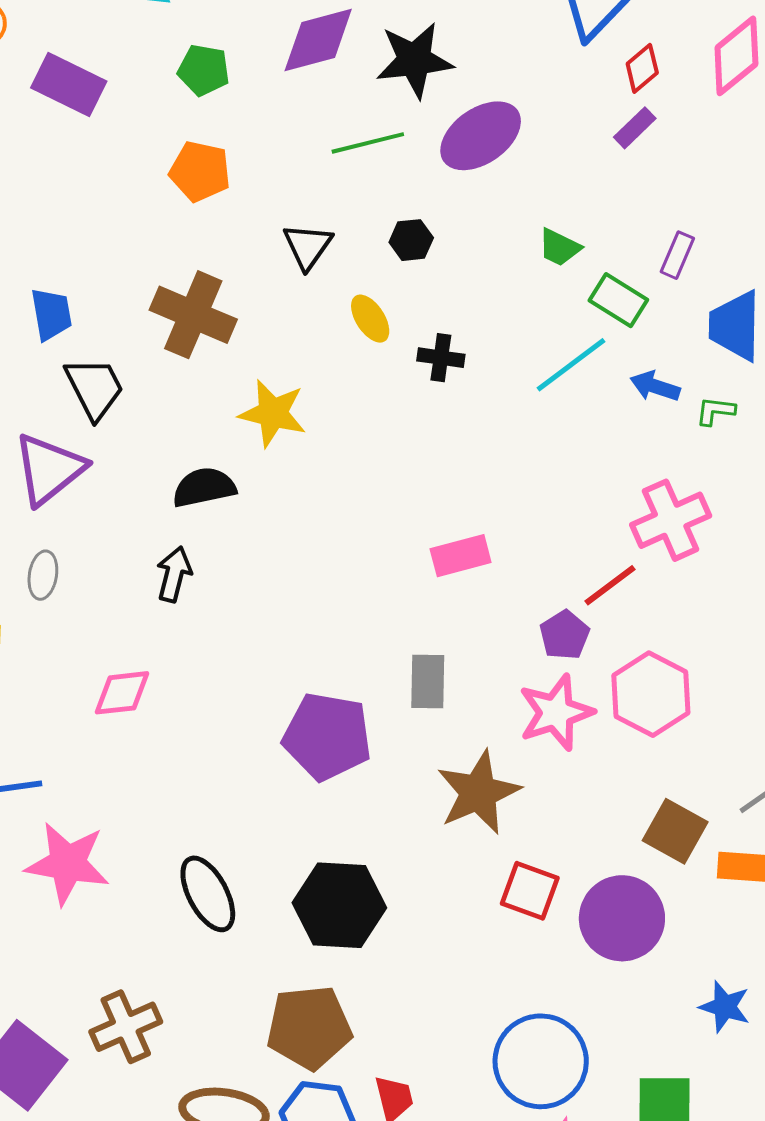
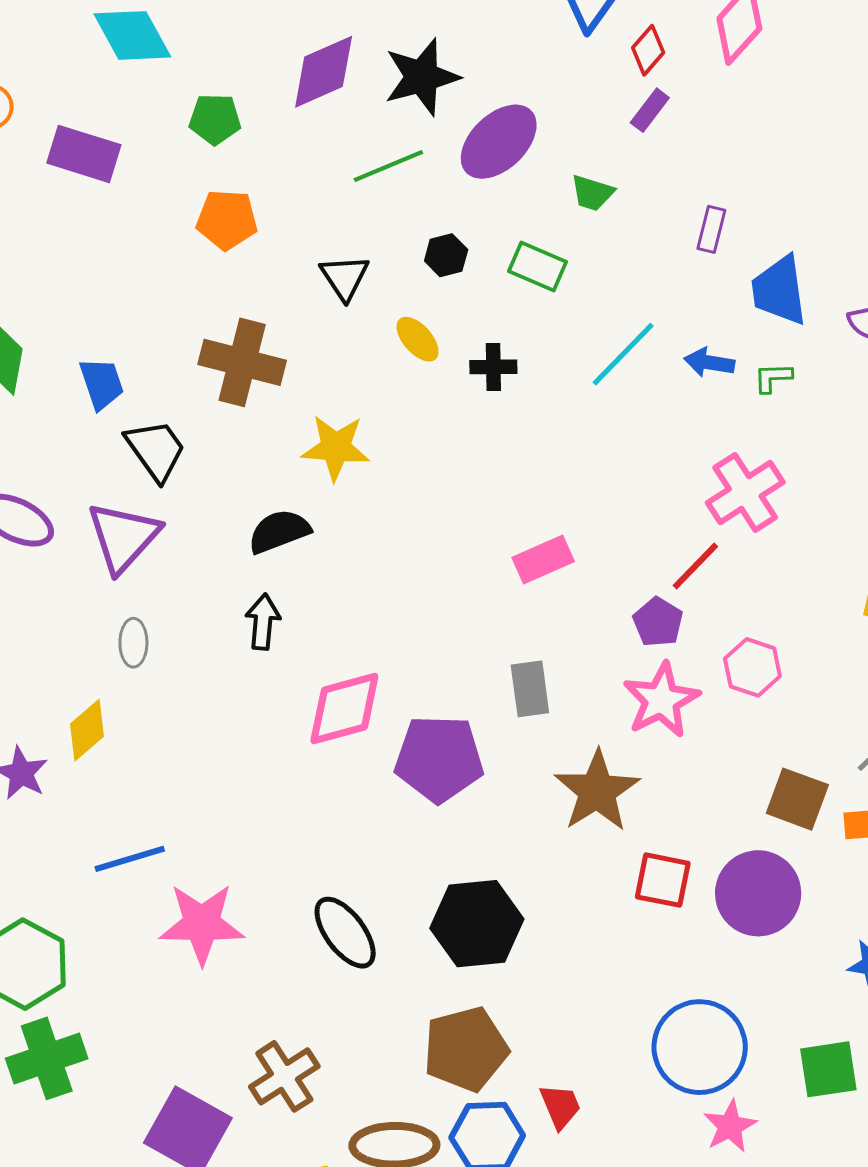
green trapezoid: (559, 247) -> (592, 193), moved
green rectangle: (618, 300) -> (537, 267), moved
pink diamond: (122, 693) -> (344, 708), moved, size x1.4
pink hexagon: (651, 694) -> (752, 667), size x0.7

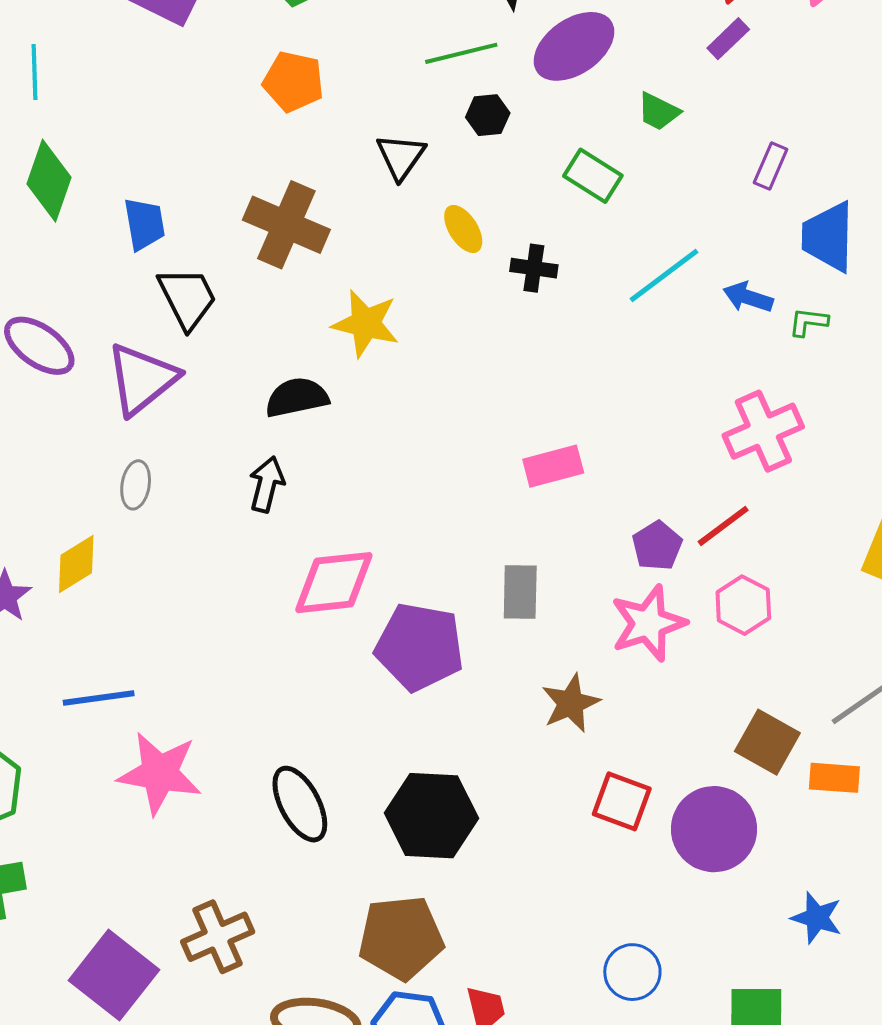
black hexagon: (446, 255) -> (488, 115), moved
red line: (695, 566) -> (723, 526), moved
brown star: (597, 791) -> (571, 703), size x0.7
blue circle: (700, 1047) -> (632, 972), size x0.6

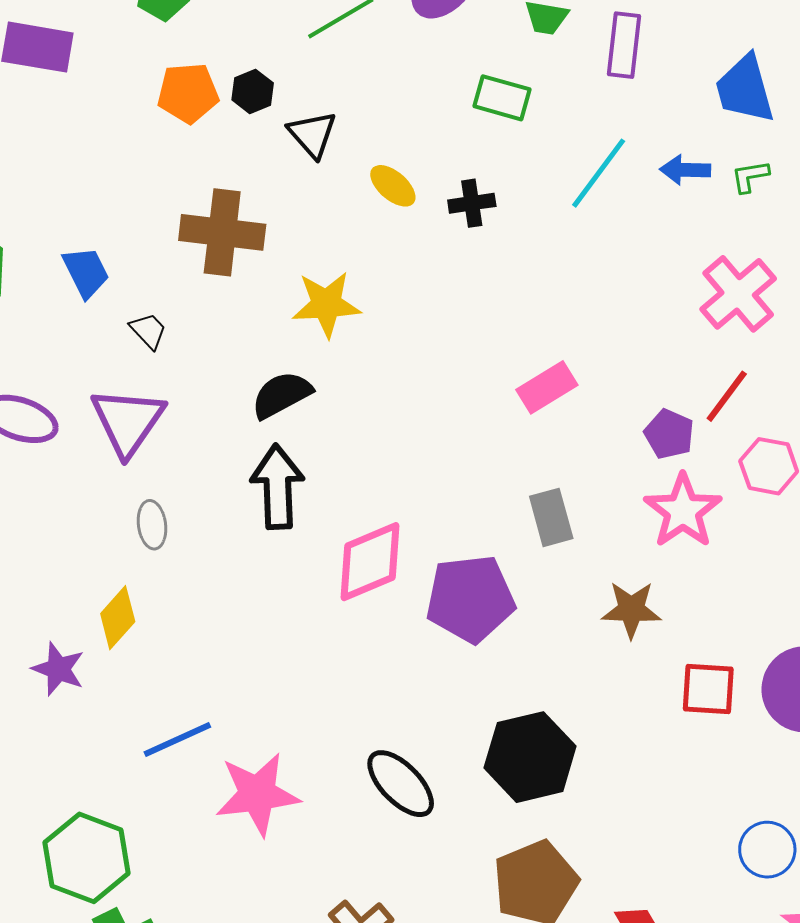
black hexagon: (488, 115) -> (253, 91), moved
purple rectangle: (771, 166) -> (624, 45), moved, size x1.4
black trapezoid: (187, 298) -> (148, 331), size x0.6
black arrow: (267, 484) -> (277, 487), size x1.5
brown star: (571, 703) -> (631, 610), turned -30

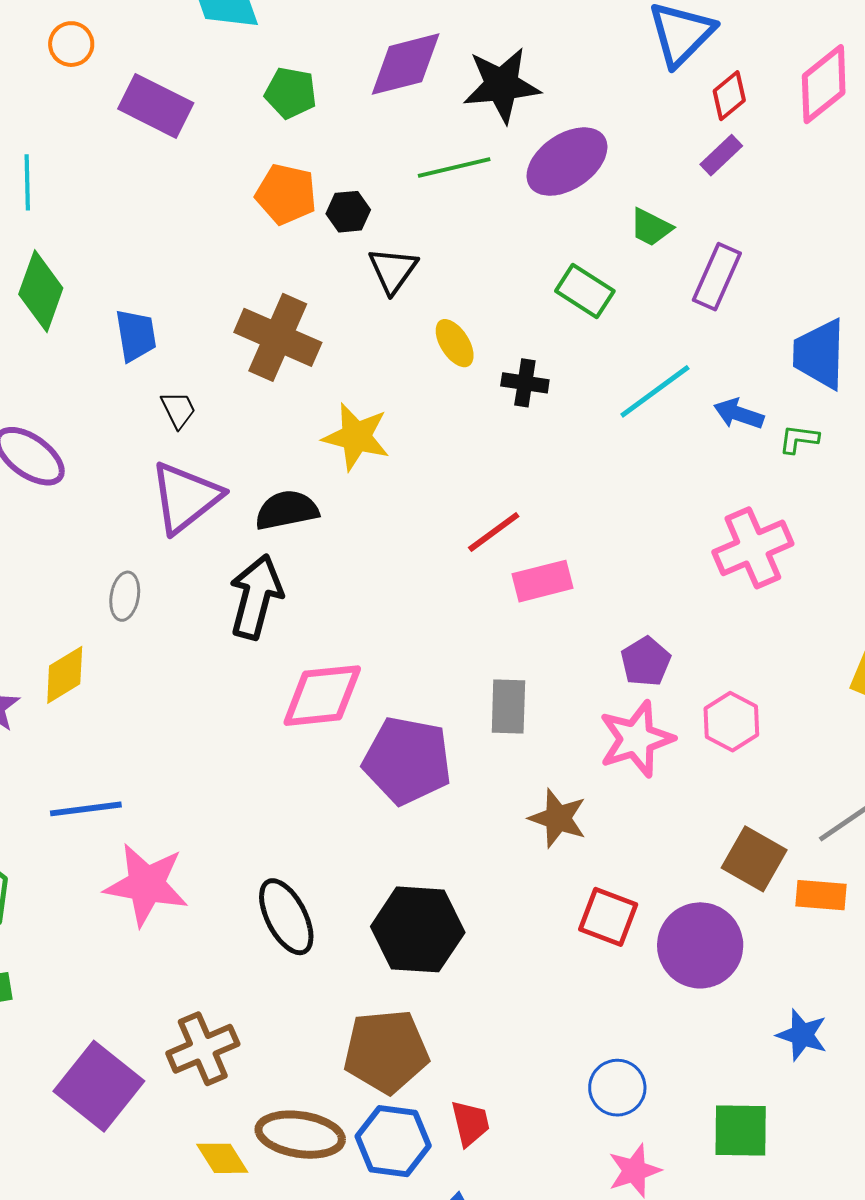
red line: (727, 396) -> (494, 532), moved
purple triangle: (128, 421) -> (186, 497), moved

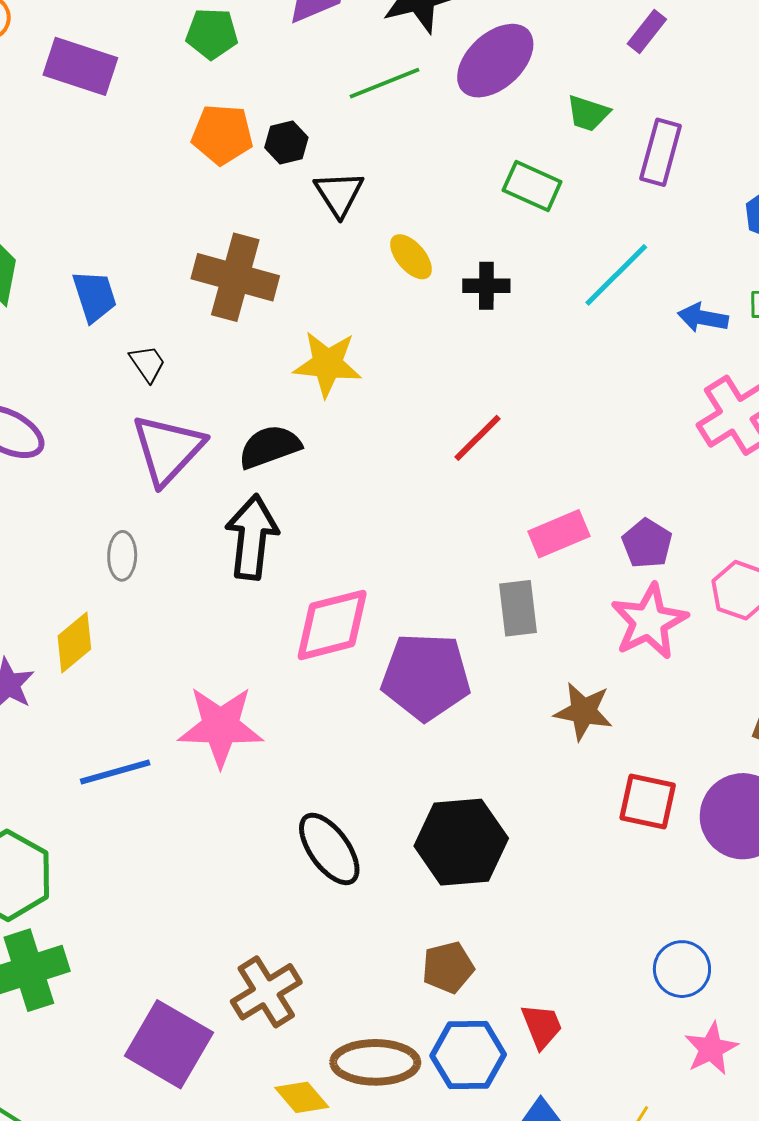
blue arrow: (739, 414) -> (703, 318), moved
pink rectangle: (543, 581) -> (559, 534), moved
pink star: (146, 885) -> (221, 726), moved
brown pentagon: (386, 1051) -> (448, 967), size x0.6

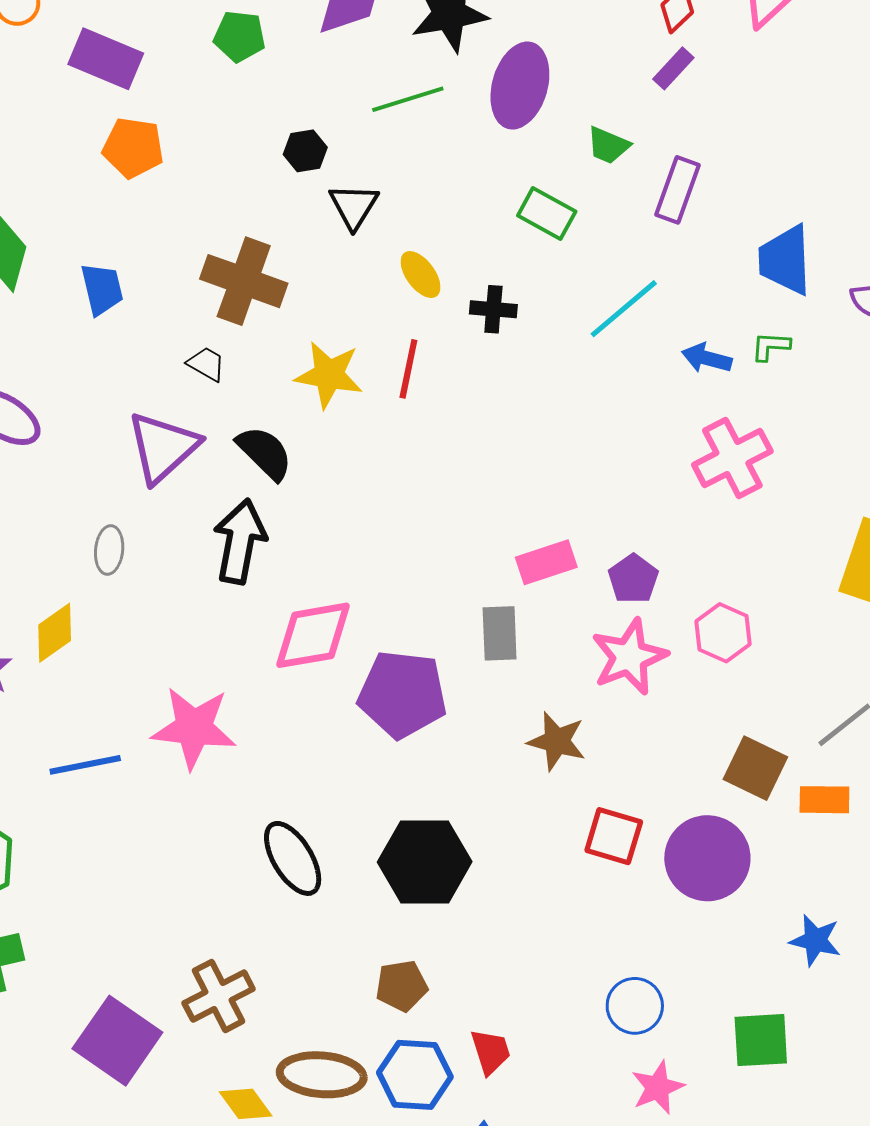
purple ellipse: (495, 61) -> (520, 86), turned -36
orange pentagon: (222, 134) -> (133, 148), moved
black trapezoid: (147, 363) -> (206, 364), moved, turned -30
red line: (478, 438) -> (408, 369), moved, turned -38
black semicircle: (270, 447) -> (265, 453), turned 60

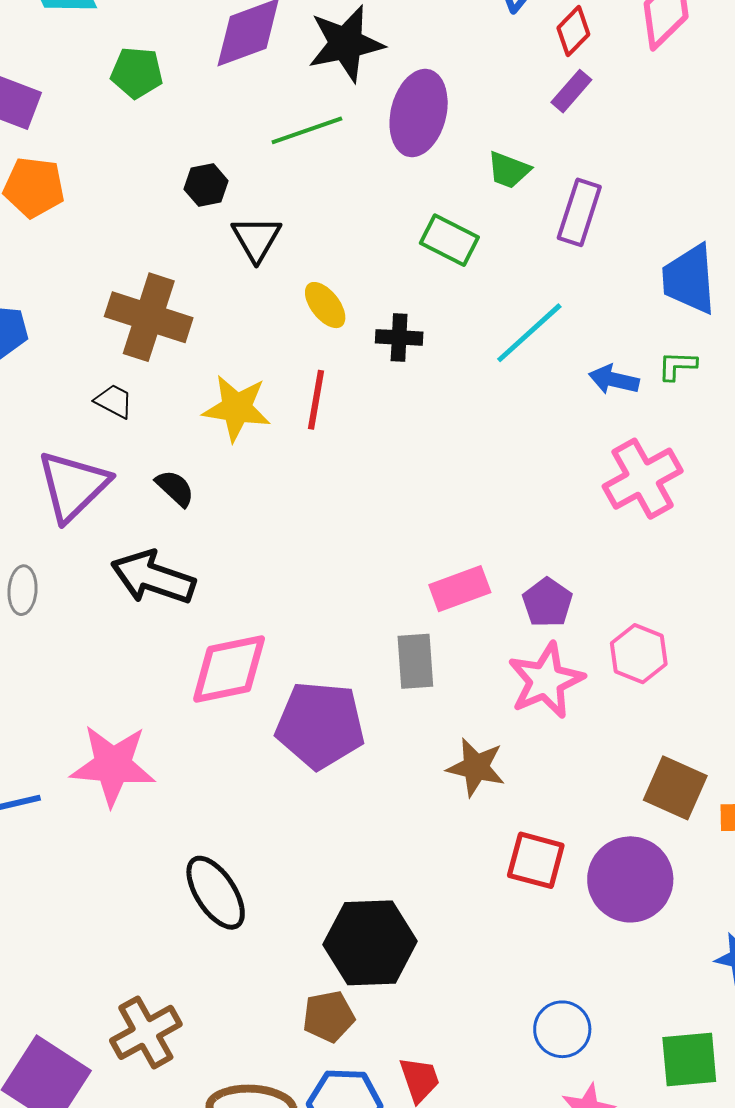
black semicircle: (265, 453) -> (175, 488), size x0.7
black arrow: (240, 541) -> (153, 577), turned -80
black hexagon: (425, 862) -> (370, 943), moved

